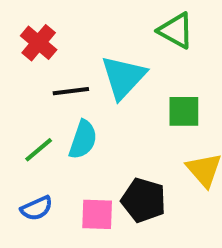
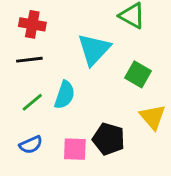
red cross: (39, 43) -> (32, 24), turned -30
black line: (71, 91) -> (29, 60), moved
green square: (184, 111) -> (138, 74), turned 30

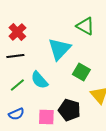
red cross: (32, 24) -> (17, 32), turned 36
green square: (138, 74) -> (81, 72), moved
cyan semicircle: (65, 95) -> (39, 80), turned 120

